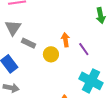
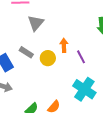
gray triangle: (13, 28) -> (36, 23), moved
gray rectangle: (29, 43) -> (26, 52), moved

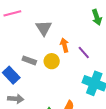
gray triangle: (36, 23) -> (44, 28), moved

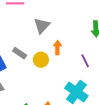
purple line: (84, 52) -> (85, 61), moved

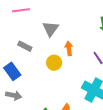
gray rectangle: (20, 53) -> (25, 46), moved

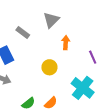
yellow circle: (54, 63) -> (49, 67), moved

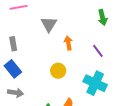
gray rectangle: (23, 33) -> (13, 44), moved, turned 56

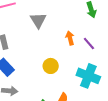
orange arrow: (68, 43) -> (70, 38), moved

